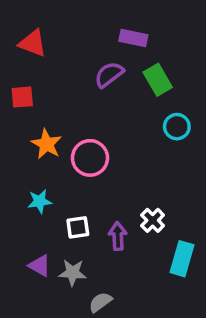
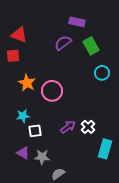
red triangle: (33, 43) -> (19, 35), moved
white square: (78, 227) -> (35, 131), moved
purple arrow: (118, 236) -> (68, 127), moved, turned 56

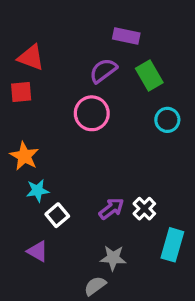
orange star: (27, 83) -> (24, 156), moved
pink circle: (52, 91) -> (92, 113), moved
white square: (35, 131) -> (57, 215), turned -32
gray star: (42, 157) -> (113, 258), moved

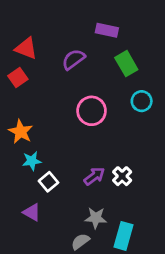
purple semicircle: (103, 71) -> (73, 59), moved
red square: (21, 92) -> (18, 77), turned -30
pink circle: (92, 113) -> (92, 111), moved
cyan rectangle: (172, 245) -> (124, 236), moved

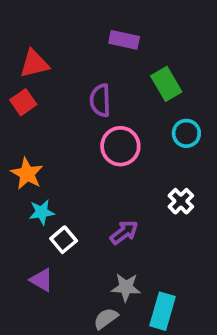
purple rectangle: (107, 30) -> (124, 40), moved
red triangle: (26, 48) -> (34, 64), turned -35
purple semicircle: (73, 59) -> (100, 100), moved, turned -55
white cross: (122, 176) -> (181, 201), moved

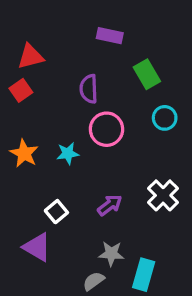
white cross: (181, 201) -> (163, 195), moved, size x1.4
cyan star: (42, 212) -> (68, 153), moved
purple triangle: (42, 280) -> (37, 247), size x1.4

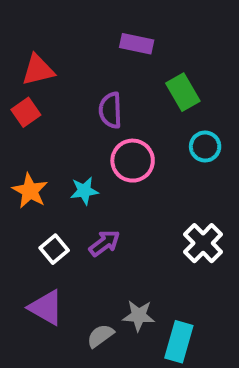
purple arrow: (110, 205) -> (104, 243), moved
white square: (56, 212) -> (54, 249), moved
gray semicircle: (94, 281) -> (100, 336), moved

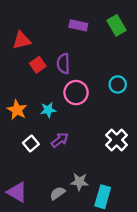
green rectangle: (183, 92) -> (117, 25), moved
red square: (26, 112) -> (38, 65), moved
purple triangle: (46, 308) -> (17, 192), moved

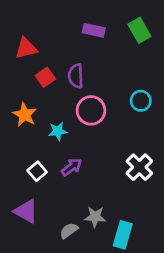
orange star: (17, 110) -> (25, 115), moved
purple triangle: (17, 192) -> (26, 211), moved

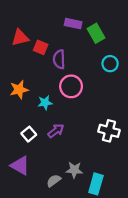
green rectangle: (139, 30) -> (96, 33), moved
red square: (45, 77) -> (41, 47), moved, turned -32
cyan circle: (141, 101) -> (110, 64), moved
orange star: (25, 115) -> (19, 90), turned 30
white cross: (139, 167) -> (109, 131), turned -30

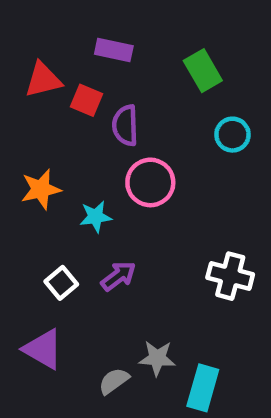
purple rectangle: (73, 24) -> (114, 50), moved

